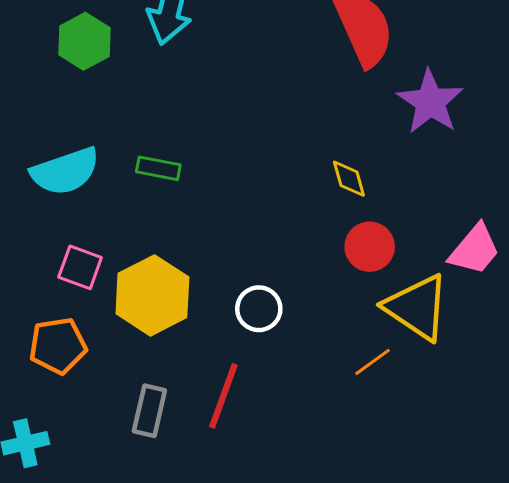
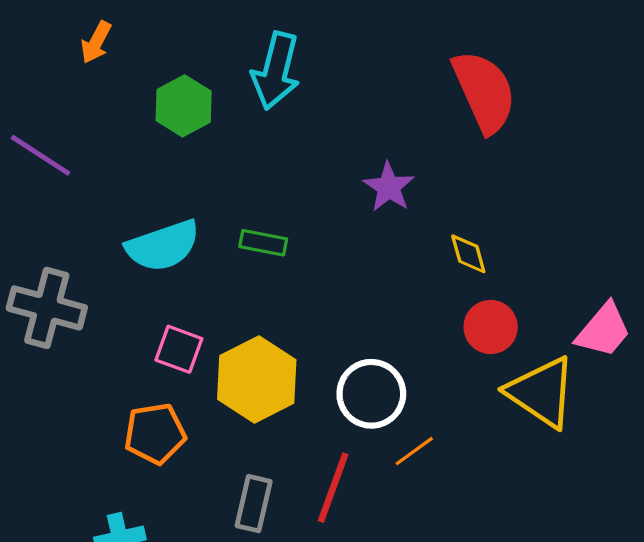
purple star: (430, 102) -> (389, 187), moved, size x0.7
white circle: (259, 309) -> (371, 394), size x1.4
orange line: (373, 362) -> (414, 451), moved

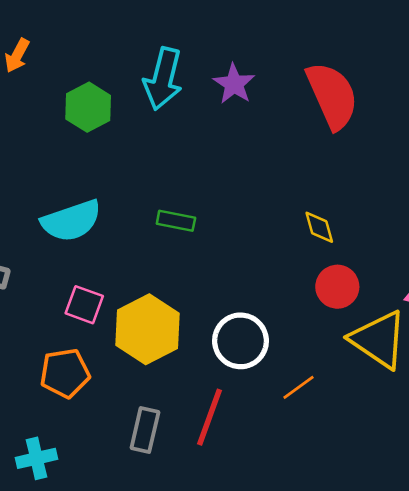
purple star: (389, 187) -> (234, 84), moved
green rectangle: (263, 243) -> (176, 221), moved
orange line: (414, 451) -> (299, 387), moved

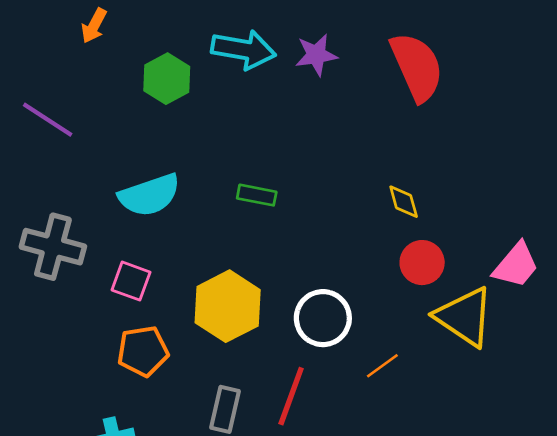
cyan arrow: (163, 79) -> (243, 50), turned -94
purple star: (234, 84) -> (316, 55), turned 30
pink square: (84, 305) -> (131, 281), moved

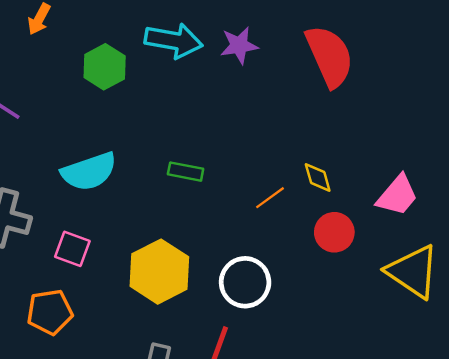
pink trapezoid: (516, 265) -> (397, 195), moved
yellow triangle: (464, 317) -> (413, 272), moved
orange pentagon: (143, 351) -> (50, 312), moved
orange line: (382, 366) -> (270, 198), moved

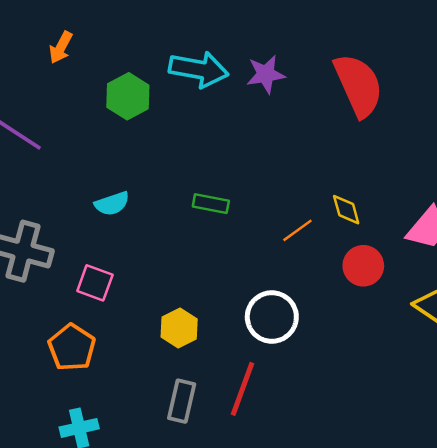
cyan semicircle: (89, 172) -> (112, 204), size x0.6
yellow hexagon: (159, 272) -> (179, 328), moved, size x0.6
orange pentagon: (50, 312) -> (72, 347), turned -30

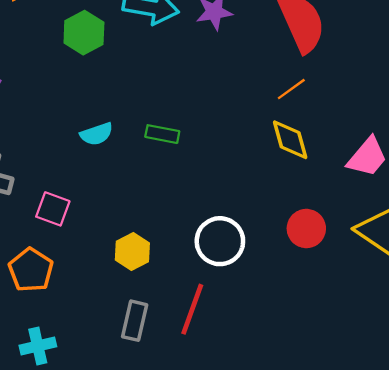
cyan semicircle: (112, 204) -> (97, 134), moved
yellow diamond: (346, 210) -> (290, 140), size x1.4
orange line: (297, 230) -> (291, 89), moved
red circle: (363, 266) -> (306, 229), moved

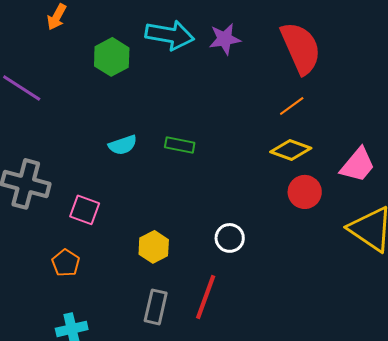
yellow diamond: (290, 140) -> (291, 150), turned -54
red circle: (306, 229) -> (305, 192), moved
white circle: (220, 241) -> (230, 238), size x0.7
orange pentagon: (31, 270) -> (66, 263), size x0.7

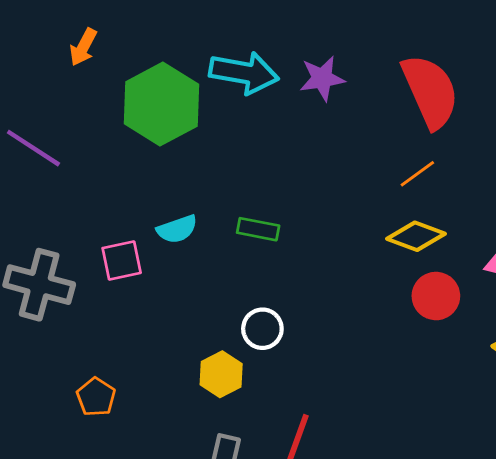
green hexagon: (112, 57) -> (161, 104), size x1.5
pink square: (85, 210) -> (122, 260), moved, turned -32
white circle: (230, 238) -> (262, 329), moved

